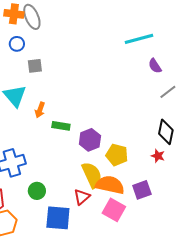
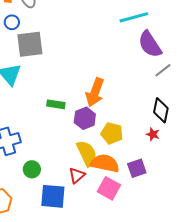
gray square: (35, 66) -> (30, 44), size x1.8
purple semicircle: (155, 66) -> (150, 44), size x1.8
orange arrow: (40, 110) -> (95, 92), moved, size x1.8

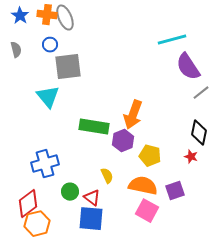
green rectangle: (56, 104) -> (94, 127), size x1.6
yellow semicircle: (87, 153) -> (107, 176), moved, size x0.6
red triangle: (77, 175) -> (92, 198), moved, turned -42

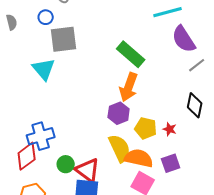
green rectangle: (94, 127) -> (131, 54), moved, turned 32
red star: (191, 157) -> (170, 129), moved
yellow semicircle: (107, 176) -> (120, 148), moved, size x1.8
red triangle: (92, 198) -> (88, 170), size x1.5
red diamond: (28, 204) -> (27, 156), moved

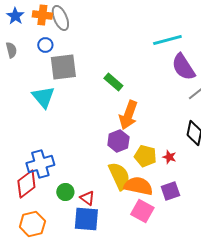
green rectangle: (131, 54) -> (113, 82), moved, size x0.7
red triangle: (88, 170) -> (87, 198), size x0.6

